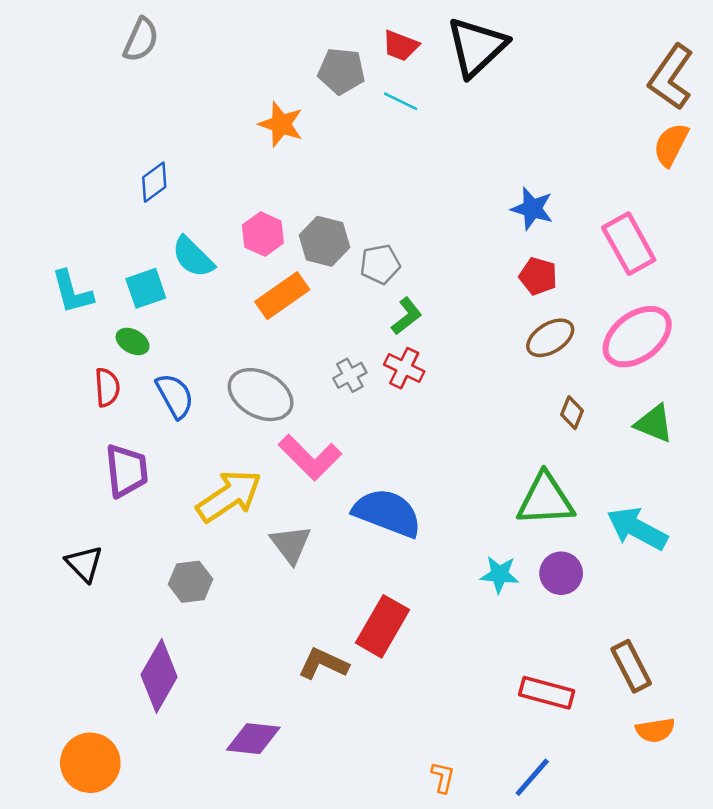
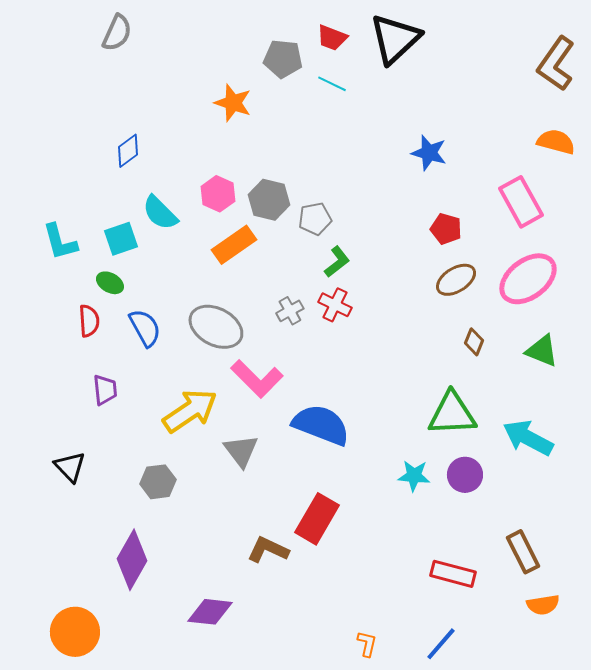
orange semicircle: (671, 145) -> (556, 142), moved, turned 78
blue star: (532, 209) -> (429, 153), moved
purple trapezoid: (127, 471) -> (105, 390), size x0.7

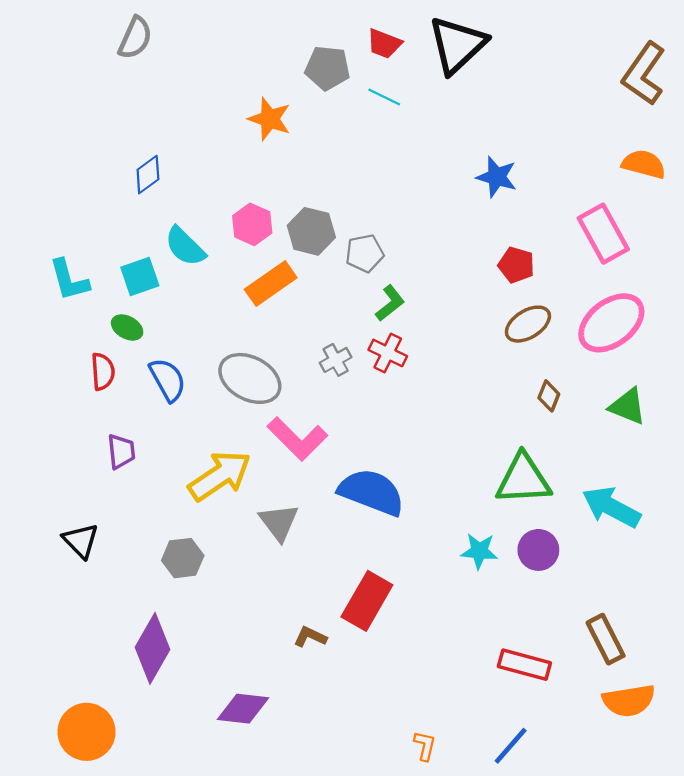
brown L-shape: (268, 550) -> (310, 637), size x0.7
orange semicircle: (543, 605) -> (629, 701), size x1.4

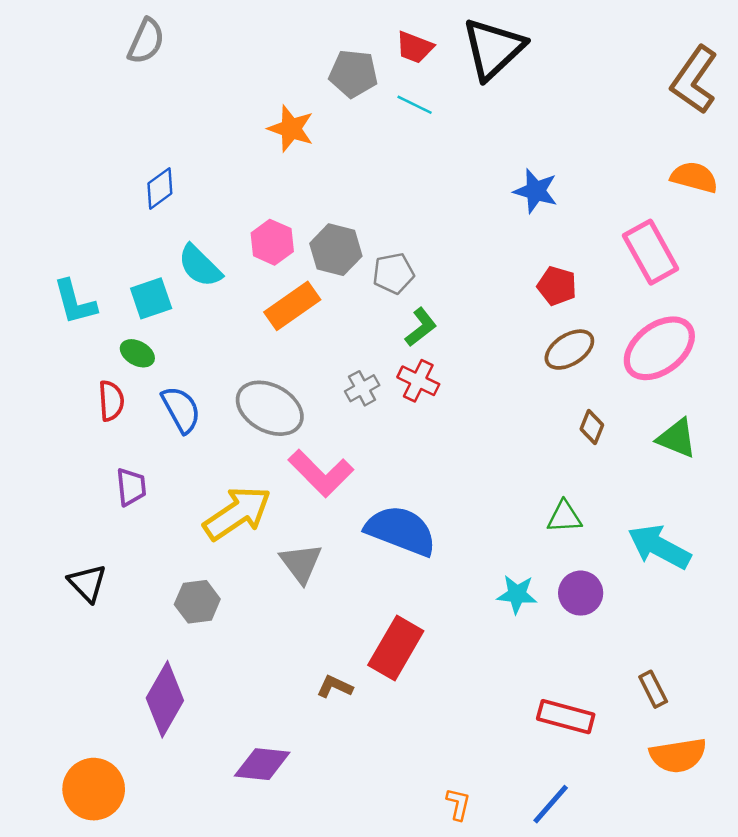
green triangle: (523, 479) -> (564, 517), size x0.6
brown rectangle: (606, 639) -> (653, 689), size x0.7

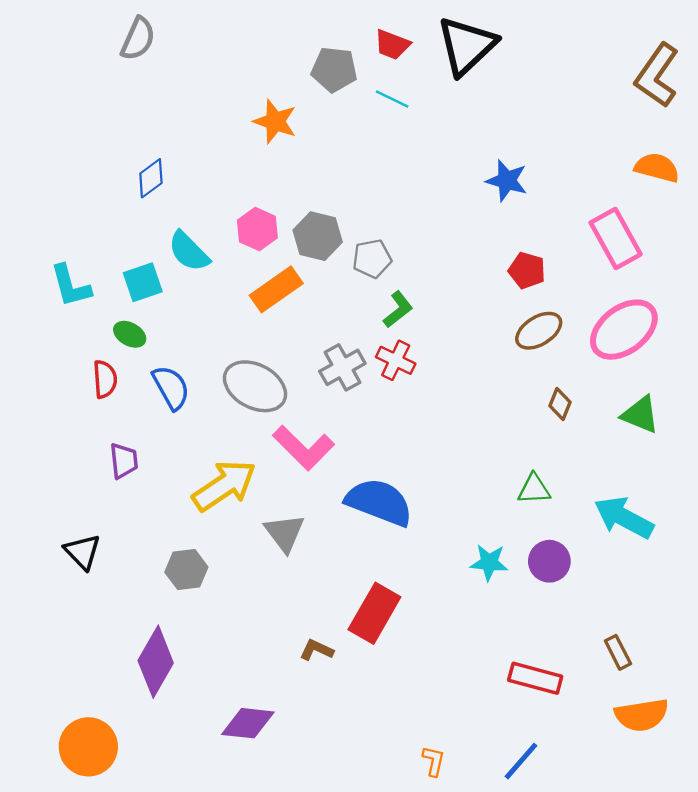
gray cross: (362, 388) -> (342, 367), size x1.4

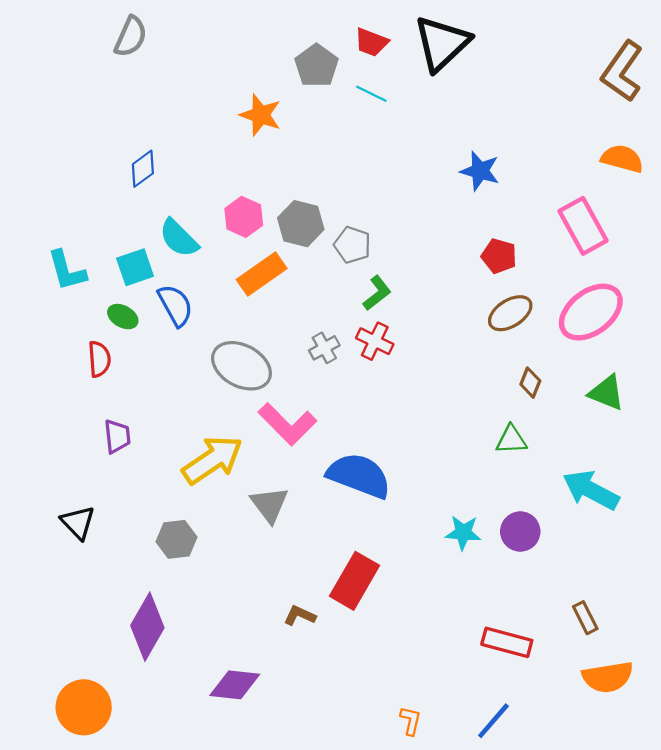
gray pentagon: (334, 69) -> (316, 66), turned 30
gray pentagon: (372, 259) -> (352, 245), turned 30
gray cross: (342, 367) -> (324, 348), size x0.7
blue semicircle: (171, 387) -> (175, 305), moved
green triangle: (534, 489) -> (511, 440), moved

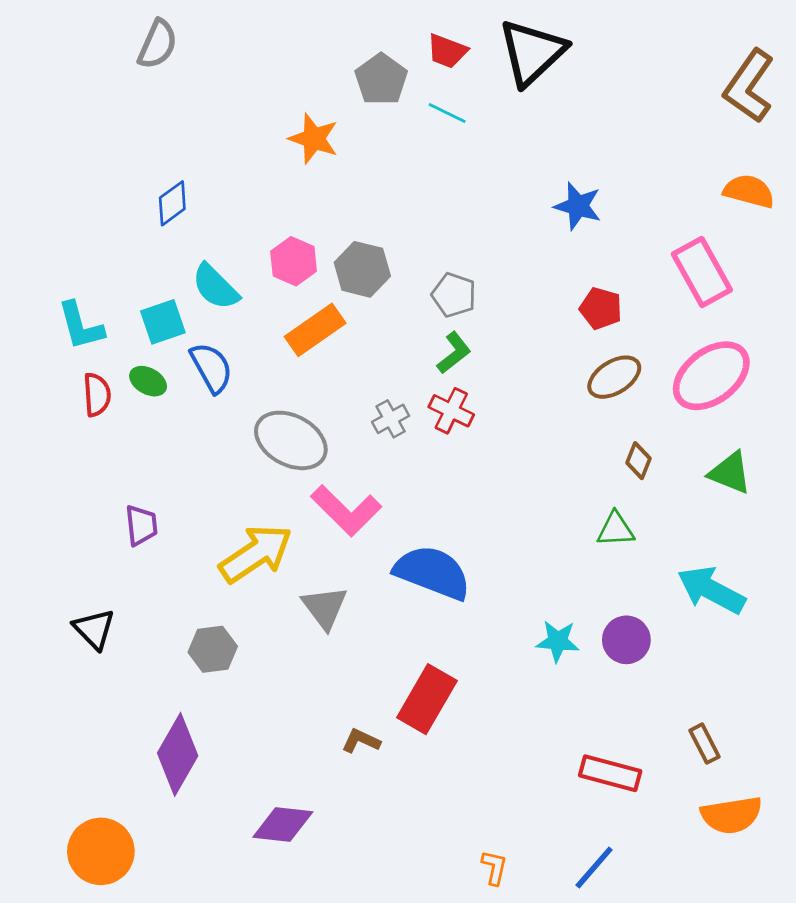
gray pentagon: (352, 245) -> (454, 295), moved
red semicircle: (99, 359) -> (97, 395), moved

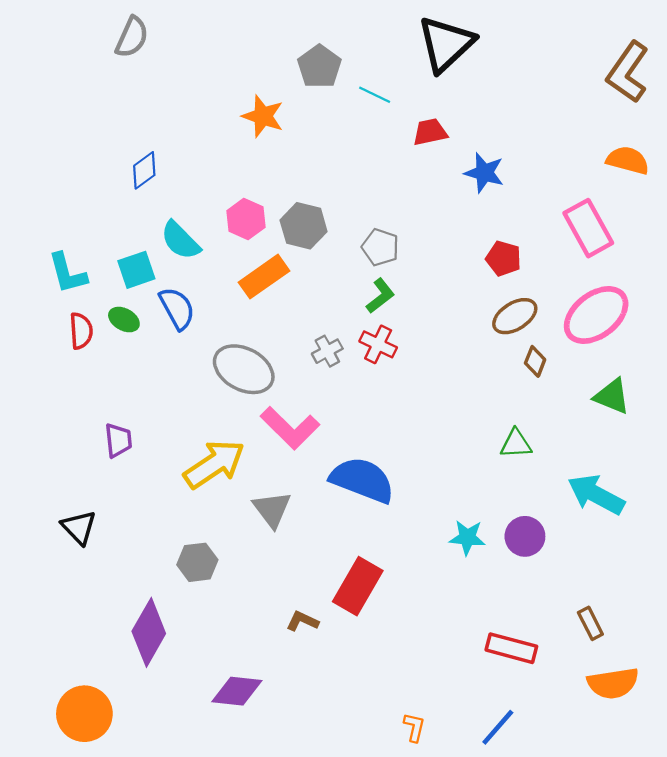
red trapezoid: (447, 51) -> (430, 132), moved, turned 147
brown diamond: (638, 461) -> (535, 361), moved
gray hexagon: (213, 649) -> (197, 562), moved

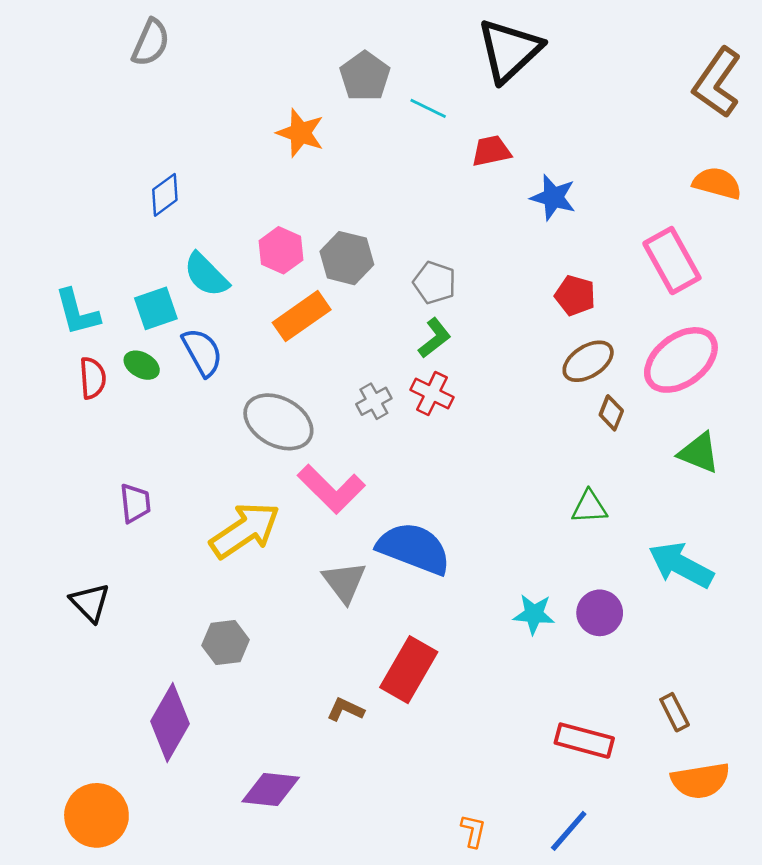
gray triangle: (272, 509) -> (344, 582), moved

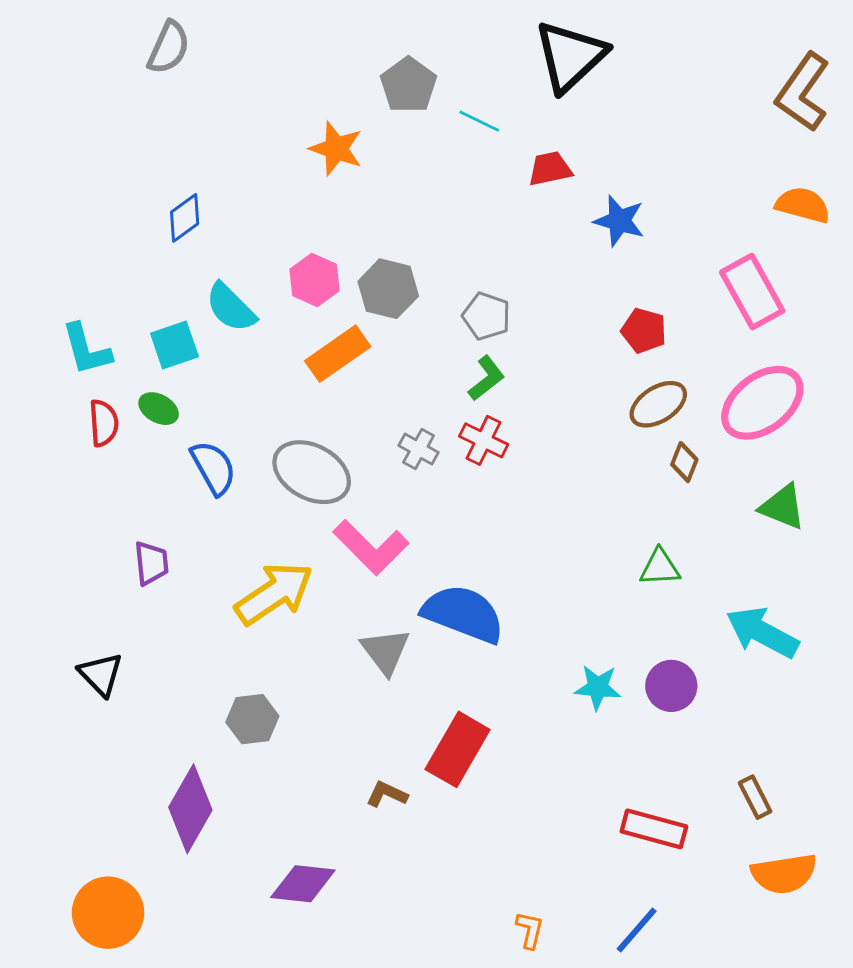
blue semicircle: (202, 352) -> (213, 468), moved
gray cross: (374, 401) -> (419, 449), turned -32

